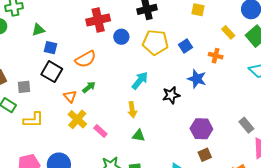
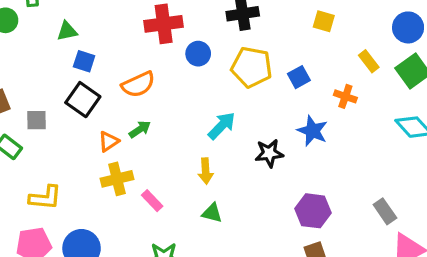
orange triangle: (70, 96) -> (109, 141), turned 32
yellow cross: (77, 119) -> (117, 179), turned 30
yellow L-shape: (33, 120) -> (45, 198), moved

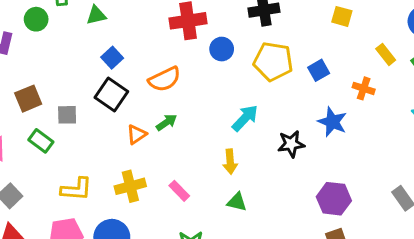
green triangle: (67, 31) -> (96, 15), moved
blue square: (84, 61) -> (112, 58), turned 30
yellow cross: (117, 179) -> (130, 186), moved

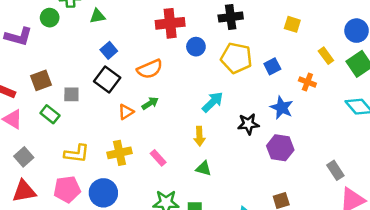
purple hexagon: (334, 199) -> (280, 148), moved

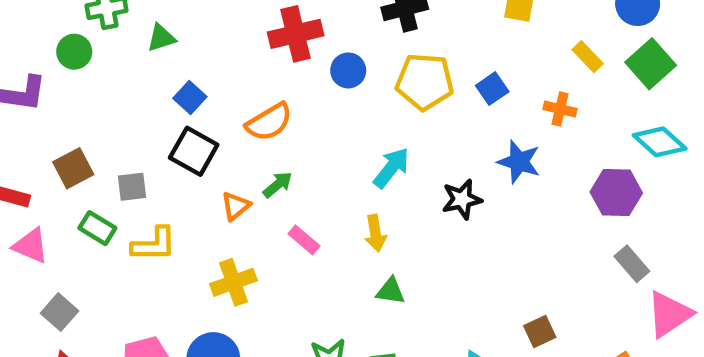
purple hexagon: (280, 148) -> (616, 192), moved
yellow L-shape: (77, 154) -> (154, 244), moved
pink rectangle: (158, 158) -> (304, 240), moved

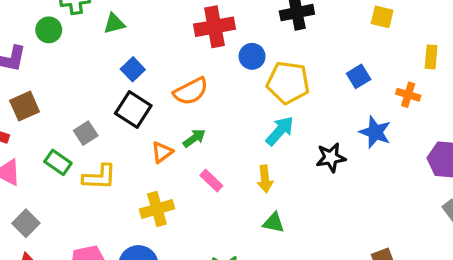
yellow rectangle: (588, 57) -> (431, 57), turned 45
yellow pentagon: (425, 82) -> (288, 83), moved
brown square: (73, 168) -> (25, 106), moved
gray square: (132, 187) -> (86, 133), turned -30

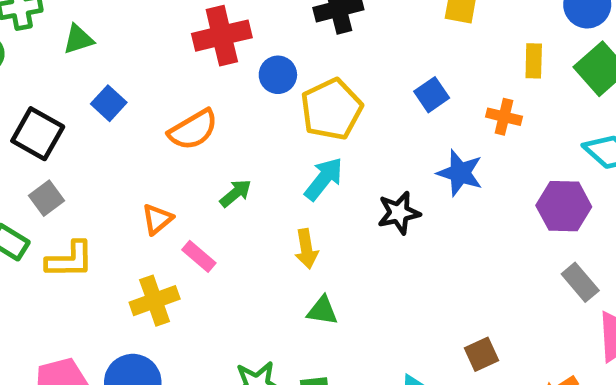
yellow pentagon: (288, 83) -> (331, 109), turned -30
black square: (133, 110) -> (38, 134), moved
green arrow: (194, 138) -> (236, 193), moved
pink rectangle: (211, 181) -> (199, 256), moved

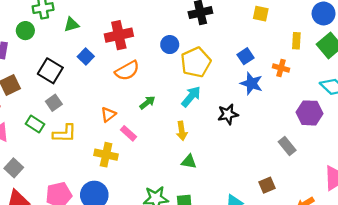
red cross: (222, 36) -> (119, 35), moved
blue star: (460, 173) -> (251, 83), moved
gray rectangle: (580, 282) -> (287, 146), moved
yellow cross: (155, 301) -> (106, 155), turned 30

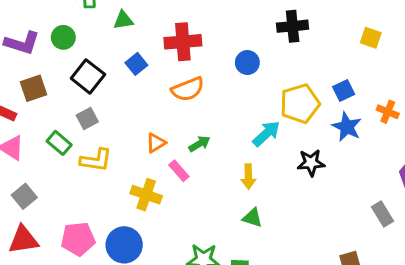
green circle: (25, 31) -> (63, 37), moved
yellow pentagon: (196, 62) -> (300, 104), moved
green arrow: (147, 103) -> (199, 144), moved

